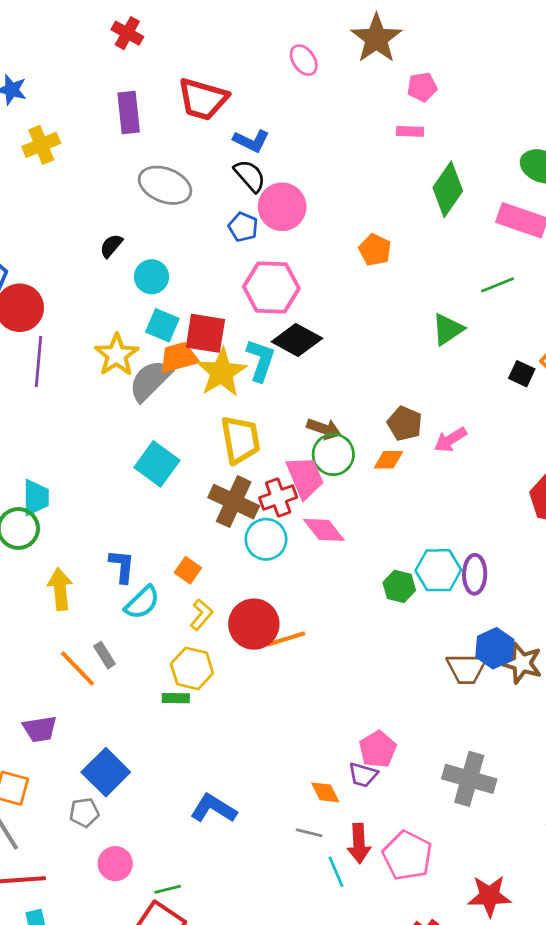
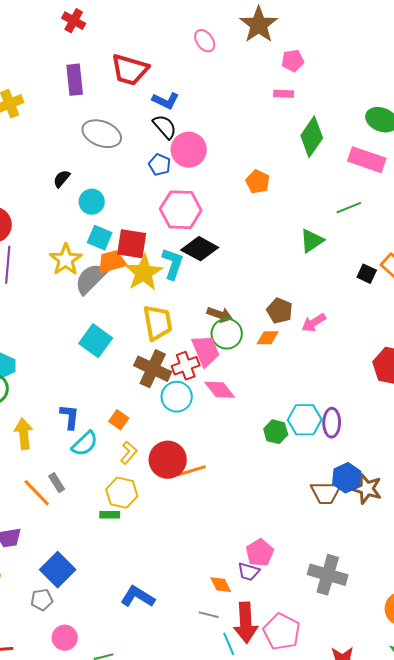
red arrow: (359, 843) -> (246, 623), size x1.4

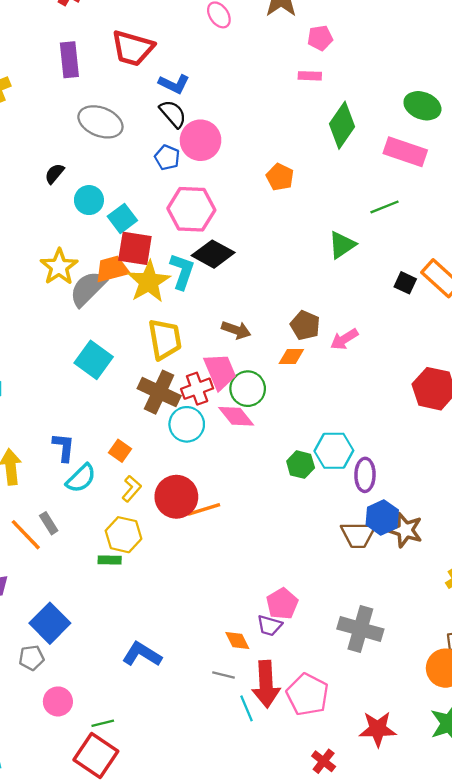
cyan square: (100, 238) -> (122, 218), moved, turned 30
green circle: (227, 334) -> (248, 389), moved
purple ellipse: (332, 423) -> (365, 475), moved

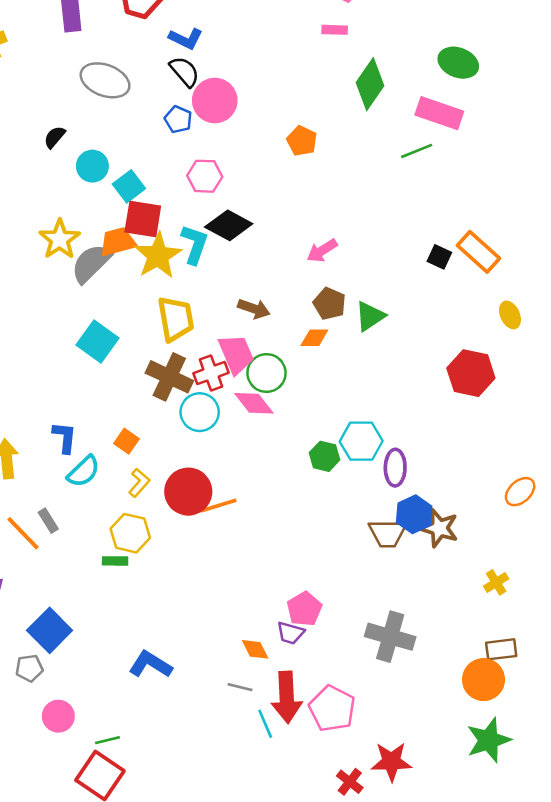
green line: (385, 207) -> (417, 151), moved
pink hexagon: (191, 209) -> (205, 176), size x0.7
green triangle: (342, 245) -> (370, 316), moved
pink arrow: (344, 339) -> (322, 251), moved
red star: (378, 729) -> (391, 762), moved

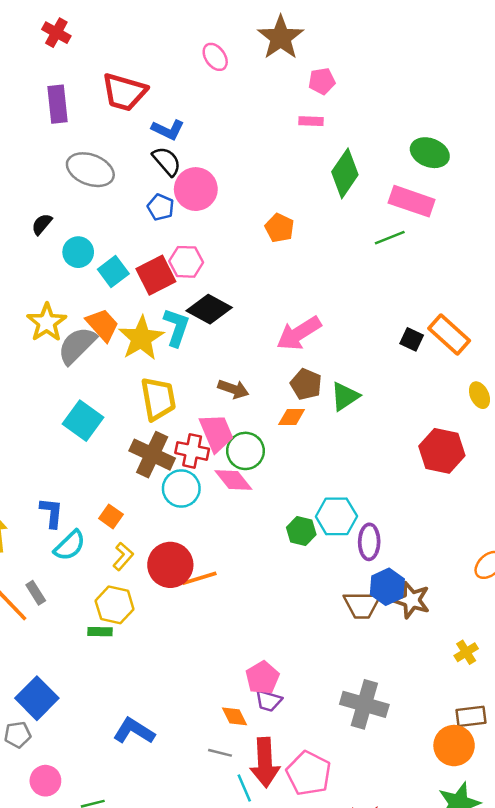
red square: (143, 219) -> (156, 275), moved, turned -36
orange trapezoid: (118, 242) -> (102, 325), turned 63
pink arrow: (322, 251) -> (299, 333), size x1.5
red cross: (211, 373) -> (192, 451), turned 32
pink pentagon: (304, 609) -> (262, 678), moved

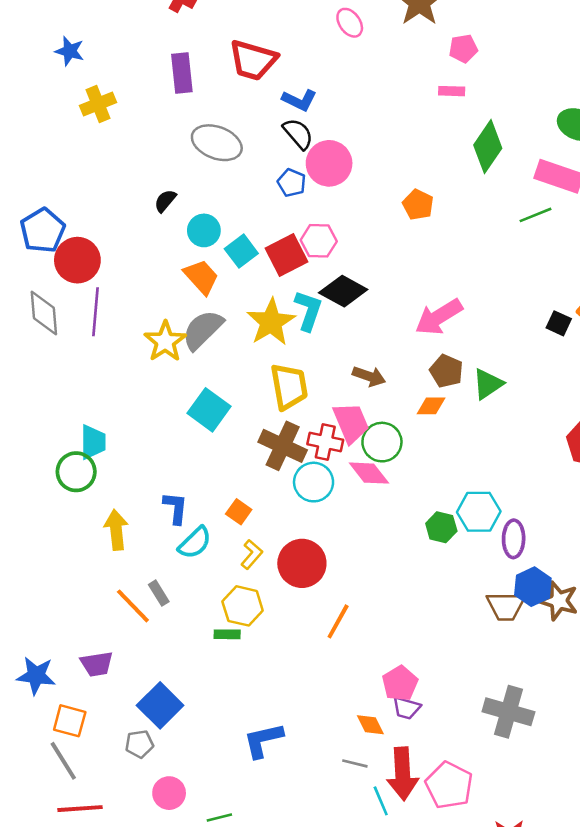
yellow star: (47, 322) -> (165, 341), moved
orange trapezoid: (102, 325) -> (201, 277), moved
orange line: (199, 578) -> (338, 621), moved, turned -44
blue L-shape: (134, 731) -> (263, 740), turned -45

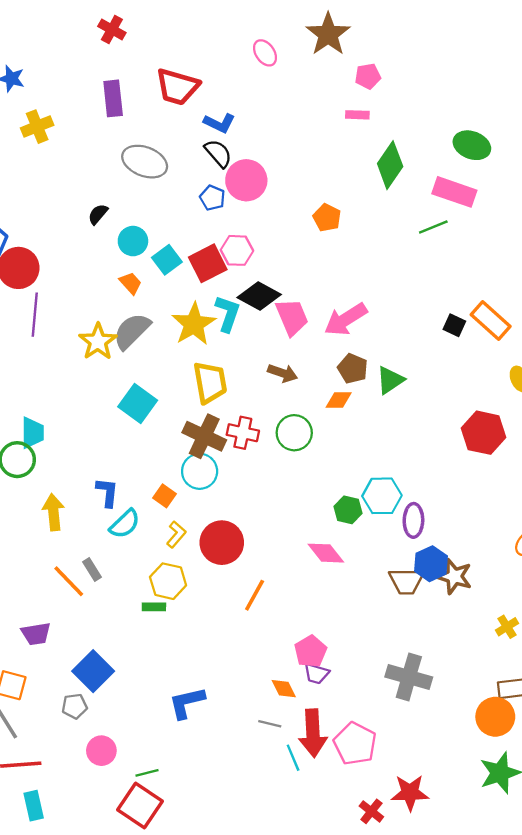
orange trapezoid: (201, 277) -> (131, 283), size x0.7
pink trapezoid: (351, 423) -> (292, 317), moved
pink diamond: (369, 473) -> (326, 553), moved
cyan circle: (314, 482) -> (200, 471), moved

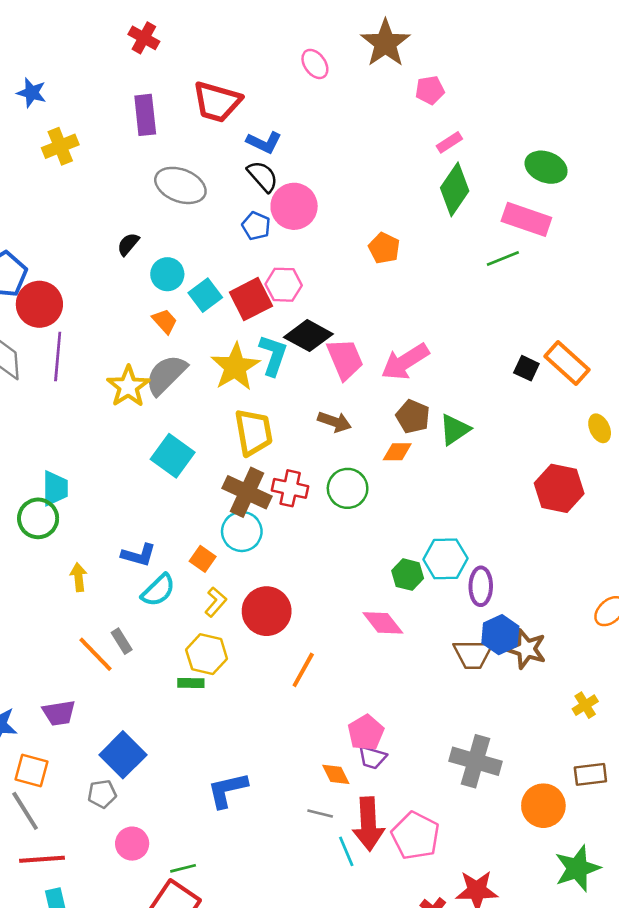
pink rectangle: (357, 115) -> (449, 142), moved, turned -35
blue L-shape: (107, 492) -> (139, 555), turned 100
yellow arrow: (53, 512) -> (79, 577), size x0.7
orange circle: (495, 717) -> (543, 806), moved

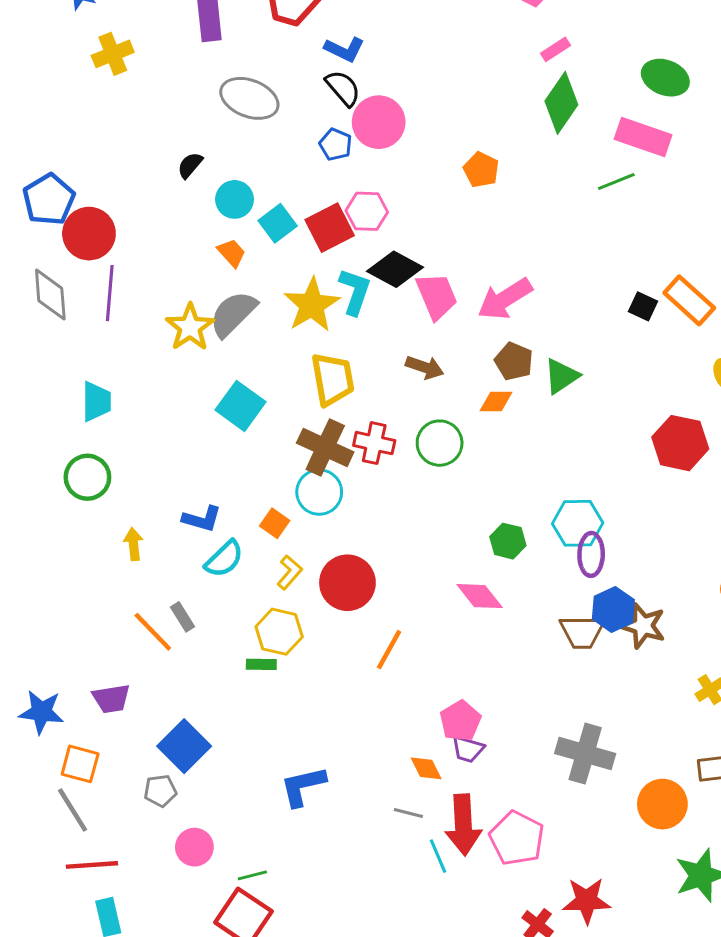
cyan trapezoid: (55, 488) -> (96, 401), moved
cyan hexagon: (445, 559) -> (578, 523), moved

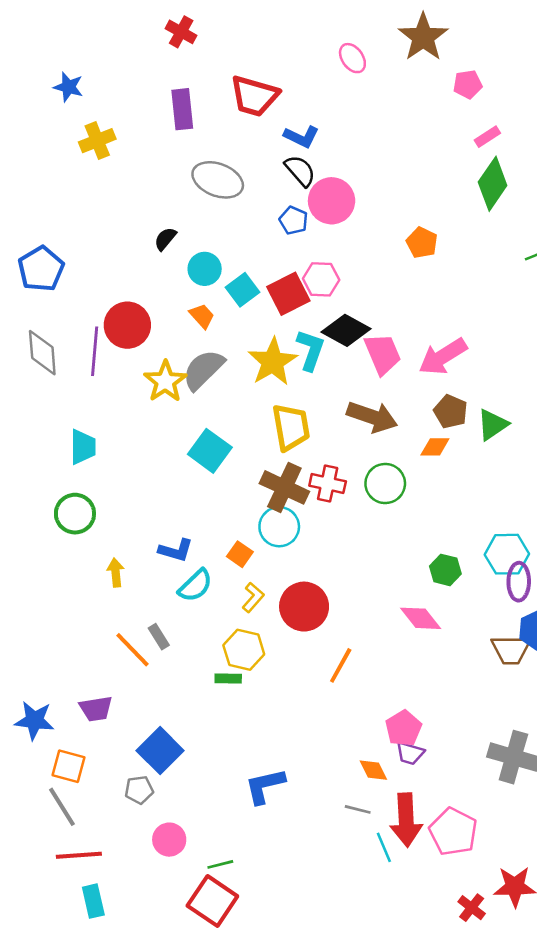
red circle: (89, 234) -> (127, 325), moved
brown arrow: (425, 367) -> (372, 417), size x1.5

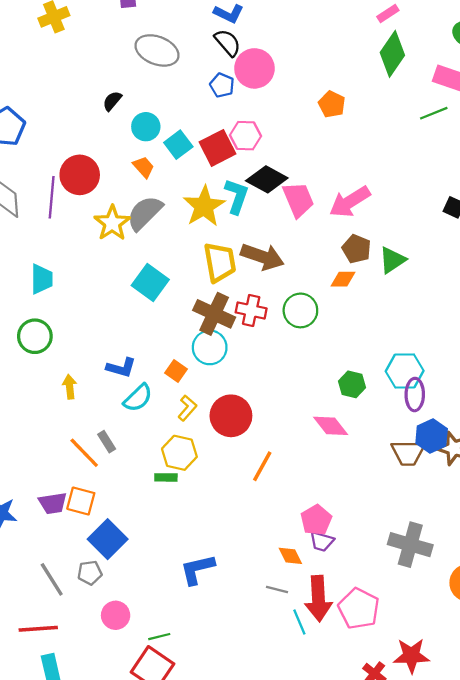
brown arrow: (372, 417) -> (262, 257), moved
orange square: (68, 766) -> (81, 501), moved
gray line: (62, 807) -> (52, 579), moved

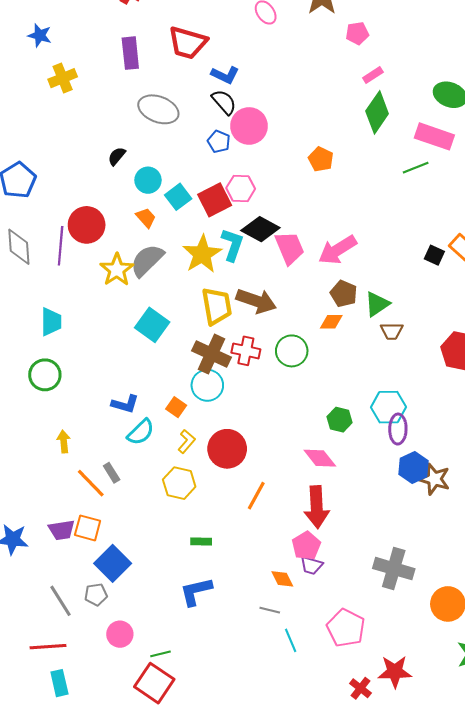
yellow arrow: (70, 387) -> (64, 442), moved
brown trapezoid: (408, 453) -> (392, 331), moved, size x0.7
green rectangle: (166, 477) -> (201, 541), moved
red arrow: (318, 598) -> (317, 507), moved

